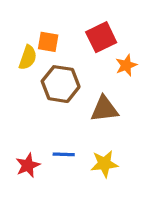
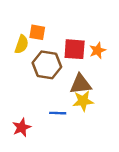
red square: (101, 37) -> (75, 49), moved, turned 30
blue line: (64, 154) -> (58, 113), moved
yellow star: (104, 164) -> (83, 101), moved

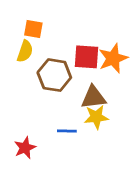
orange square: (37, 32) -> (33, 29), moved
orange star: (97, 50) -> (113, 58), size x1.5

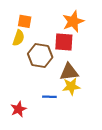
orange star: (113, 58) -> (73, 21), moved

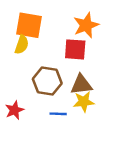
orange square: (25, 21) -> (29, 25), size x1.6
brown hexagon: (40, 55) -> (47, 81), moved
red star: (18, 109) -> (14, 110), moved

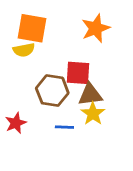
yellow semicircle: (22, 45) -> (24, 50), turned 60
red square: (75, 49) -> (78, 73), moved
yellow star: (84, 102) -> (93, 114), turned -30

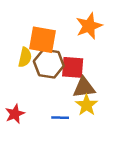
orange square: (32, 28) -> (43, 40), moved
yellow semicircle: (24, 50) -> (25, 57), moved, turned -66
brown hexagon: (52, 91) -> (49, 64), moved

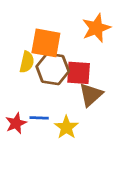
brown triangle: (84, 87) -> (91, 95), turned -35
yellow star: (87, 105) -> (66, 127), moved
blue line: (60, 118) -> (39, 118), moved

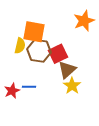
orange star: (96, 28) -> (84, 21), moved
red square: (79, 73) -> (58, 54), turned -30
yellow star: (66, 127) -> (72, 86), moved

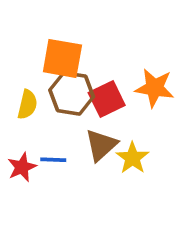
orange star: (84, 21) -> (155, 88), moved, turned 30
yellow semicircle: (20, 46) -> (27, 104), moved
brown triangle: (67, 70) -> (101, 145), moved

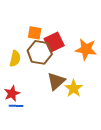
orange square: (62, 58) -> (35, 33), size x0.6
red square: (107, 99) -> (54, 42), moved
blue line: (53, 160) -> (16, 106), moved

